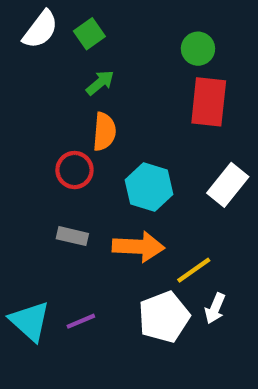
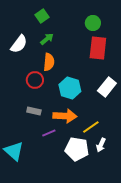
white semicircle: (40, 29) -> (19, 44), moved
white pentagon: (164, 317) -> (77, 149), turned 30
purple line: (81, 321) -> (49, 133), moved

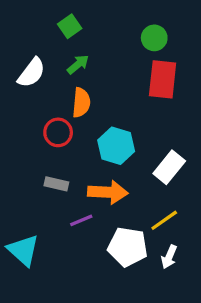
white rectangle: (107, 87) -> (169, 167), moved
yellow line: (91, 127) -> (164, 220), moved
white arrow: (101, 145) -> (169, 257), moved

